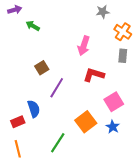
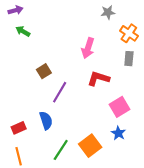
green arrow: (33, 26) -> (23, 31), moved
blue semicircle: (34, 109) -> (46, 121), moved
orange square: (86, 122) -> (90, 146), moved

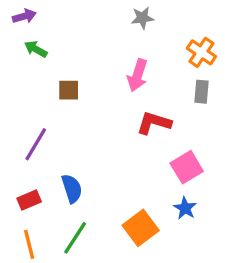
gray star: (108, 12) -> (142, 18), moved
brown square: (44, 71) -> (69, 90), moved, turned 32
purple line: (60, 92) -> (36, 144), moved
green line: (61, 150) -> (75, 238), moved

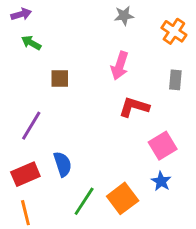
orange cross: (201, 52) -> (174, 31), moved
red rectangle: (29, 200) -> (25, 174), size x1.4
green line: (75, 238) -> (84, 201), moved

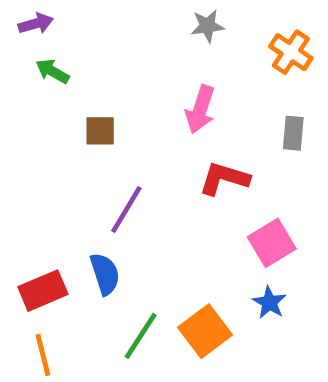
purple line: (31, 126) -> (126, 210), moved

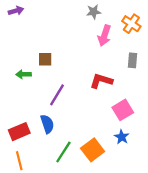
green arrow: (52, 71) -> (24, 74), moved, turned -32
pink arrow: (200, 109) -> (104, 36), moved

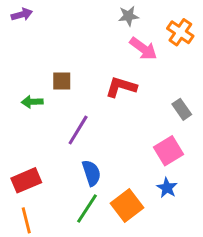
pink arrow: (104, 36) -> (143, 49), turned -72
gray rectangle: (132, 60) -> (182, 109), moved, turned -40
red L-shape: (101, 81) -> (121, 87), moved
blue semicircle: (47, 124) -> (91, 173), moved

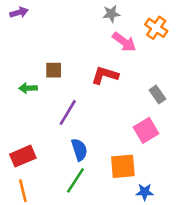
blue star: (167, 188) -> (145, 192), moved, turned -30
orange square: (127, 206) -> (123, 166), moved, turned 32

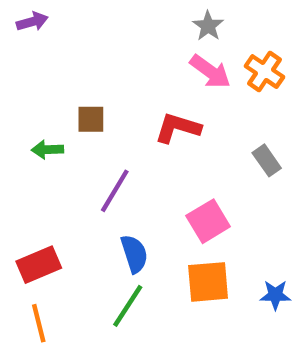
gray star: (111, 14) -> (208, 26), moved, turned -30
orange cross: (156, 28) -> (264, 71), moved
pink square: (146, 130) -> (208, 221), moved
blue star: (145, 192) -> (275, 295), moved

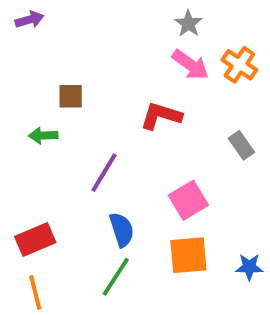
brown square: (91, 119) -> (71, 96), moved

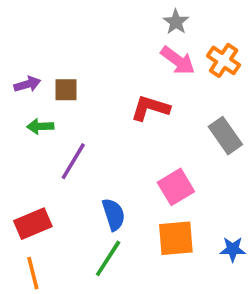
purple arrow: (29, 20) -> (27, 84), moved
gray rectangle: (241, 145) -> (225, 136), size x1.4
purple line: (104, 173) -> (73, 161), moved

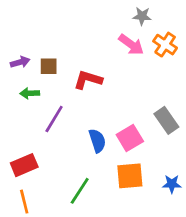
gray star: (176, 22) -> (142, 16), moved, turned -30
red L-shape: (150, 108) -> (88, 80), moved
gray rectangle: (225, 136) -> (166, 120), moved
blue semicircle: (114, 214) -> (97, 141), moved

